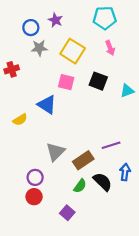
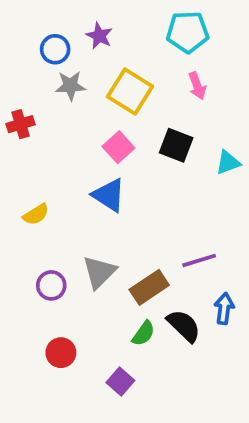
pink square: (66, 82) -> (118, 147), turned 35
blue triangle: (47, 105) -> (109, 195), moved
purple circle: (35, 177) -> (51, 285), moved

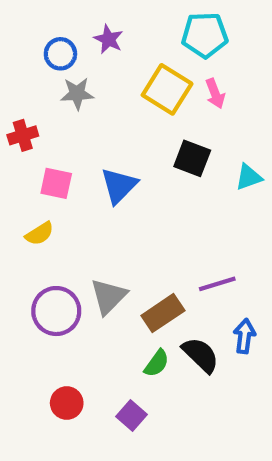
yellow square: (130, 91) -> (167, 89), moved
pink square: (118, 147) -> (56, 183), moved, turned -36
blue triangle: (109, 195) -> (119, 186), moved, turned 42
purple circle: (51, 285) -> (56, 311), size x1.5
red circle: (61, 353) -> (67, 403), moved

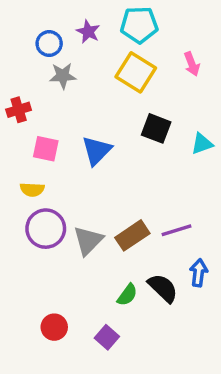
cyan pentagon: (205, 35) -> (139, 25), moved
pink arrow: (215, 94) -> (192, 64), moved
yellow semicircle: (40, 234) -> (32, 190), turned 35
purple circle: (56, 311) -> (46, 229), moved
brown rectangle: (163, 313) -> (132, 235), moved

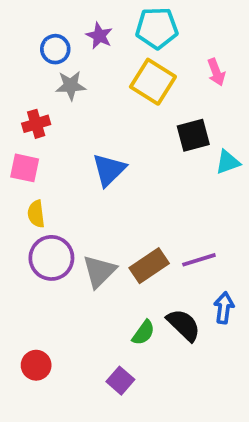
red cross: (19, 110) -> (36, 124), moved
black square: (156, 128) -> (193, 135), moved, turned -36
pink square: (46, 149) -> (25, 168), moved
yellow semicircle: (32, 190) -> (36, 214), turned 80
red circle: (54, 327) -> (36, 365), moved

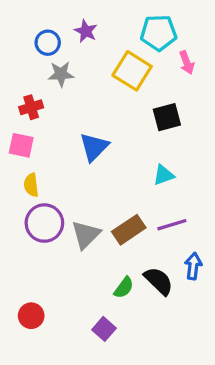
cyan pentagon: (157, 28) -> (159, 33), moved
cyan triangle: (228, 162) -> (164, 175), moved

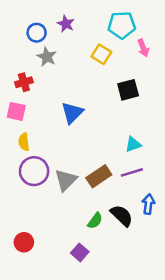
yellow square: (132, 71) -> (101, 54), size x0.7
gray star: (61, 74) -> (47, 57), turned 30
cyan triangle: (164, 175) -> (133, 144), moved

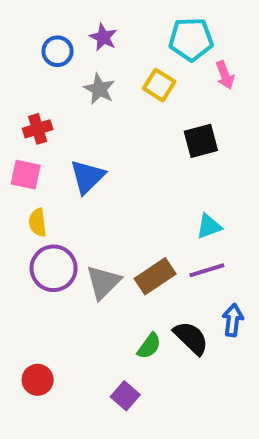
gray star: (47, 57) -> (99, 89), moved
blue triangle: (72, 113) -> (87, 177), moved

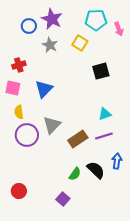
purple star: (103, 37) -> (52, 19), size x1.5
pink arrow: (225, 75) -> (119, 29), moved
gray triangle: (103, 282) -> (52, 125), moved

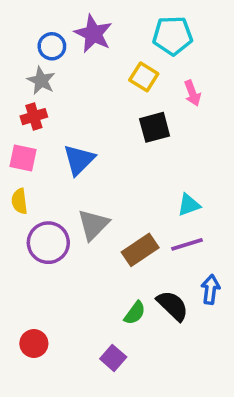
pink arrow: (119, 29) -> (192, 93), moved
gray star: (50, 45) -> (41, 81), moved
black square: (101, 71) -> (155, 127), moved
yellow semicircle: (19, 112) -> (19, 201), moved

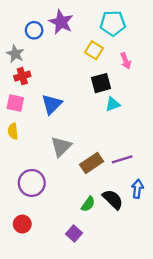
gray star: (41, 81) -> (15, 54), moved
cyan triangle: (189, 205) -> (113, 104), moved
purple circle: (48, 243) -> (32, 183), moved

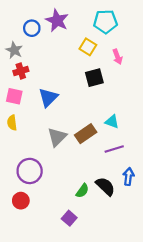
cyan triangle: (113, 104) -> (112, 122), moved, turned 40
brown rectangle: (92, 163) -> (86, 134), moved
red circle: (22, 224) -> (21, 201), moved

